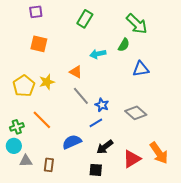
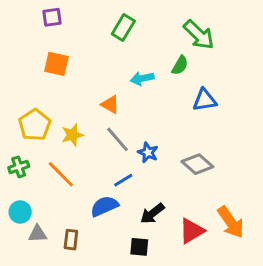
yellow star: (47, 82) -> (72, 135), moved
blue line: (96, 123) -> (123, 180), moved
green cross: (17, 127) -> (19, 167), moved

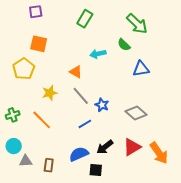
green semicircle: (180, 65) -> (124, 45), turned 104
yellow pentagon: (35, 125) -> (24, 69), moved
blue semicircle: (104, 206) -> (79, 154), moved
red triangle: (192, 231) -> (132, 147), moved

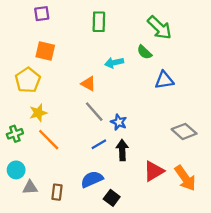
green rectangle: (85, 19) -> (99, 22), turned -30
yellow star: (50, 93) -> (38, 113), moved
gray diamond: (136, 113) -> (184, 131), moved
black arrow: (105, 147) -> (122, 150), moved, turned 126
black square: (96, 170) -> (112, 198), turned 32

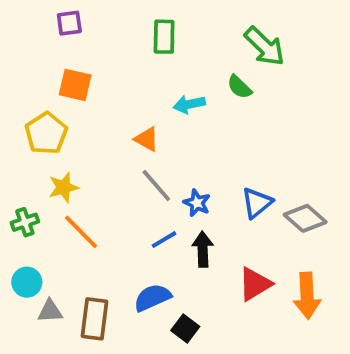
blue triangle: (164, 80) -> (257, 203), moved, turned -30
orange arrow: (185, 178) -> (307, 296), turned 32
brown rectangle: (57, 192) -> (94, 319), size x1.5

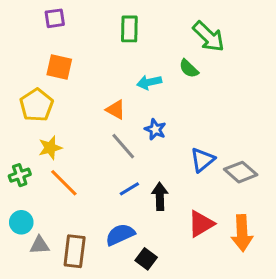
blue star: (197, 203) -> (155, 129), moved

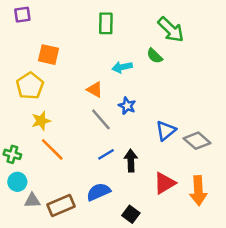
purple square: (55, 18) -> (22, 15), moved
green cross: (20, 175) -> (12, 154), moved, turned 35
brown rectangle: (75, 251) -> (61, 206), turned 60
black square: (146, 259) -> (131, 214), moved

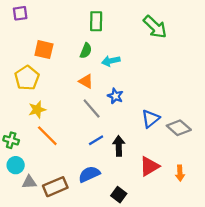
green semicircle: (155, 56) -> (86, 51), moved, turned -112
orange arrow: (198, 191) -> (180, 173), size x0.6

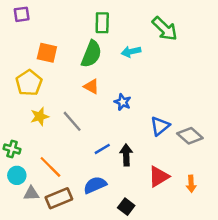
green semicircle: (86, 51) -> (91, 54), size x1.6
cyan arrow: (111, 61) -> (131, 52), moved
gray line: (92, 108) -> (72, 121), moved
orange line: (47, 136) -> (50, 167), moved

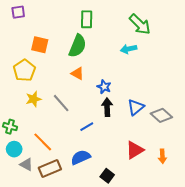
cyan arrow: (131, 52) -> (129, 49), moved
black arrow: (126, 155) -> (107, 107), moved
gray triangle: (31, 193) -> (26, 164), turned 32

